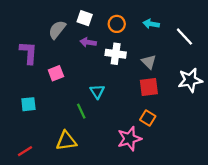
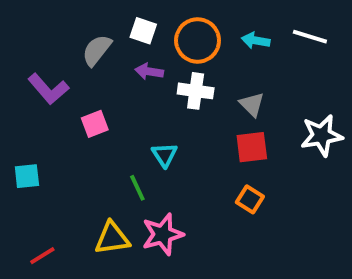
orange circle: (117, 24) -> (198, 40), size x1.5
white line: (184, 37) -> (310, 37), moved, turned -30
purple L-shape: (28, 53) -> (48, 89), turned 135
cyan square: (28, 104) -> (27, 176), moved
pink star: (129, 139) -> (163, 234), moved

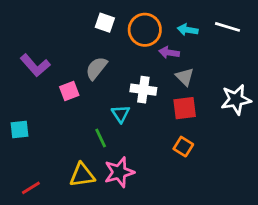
gray semicircle: (97, 50) -> (96, 68), moved
purple arrow: (149, 71) -> (169, 53), moved
white cross: (196, 91) -> (143, 90), moved

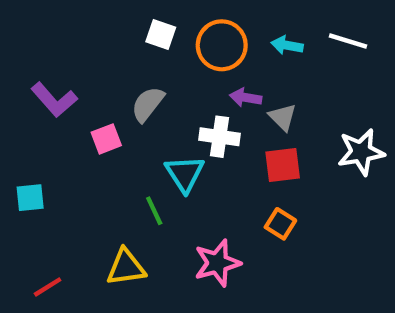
purple arrow: (169, 53) -> (246, 98), moved
cyan triangle: (121, 114) -> (185, 174), size x1.4
pink star: (119, 172) -> (217, 263), moved

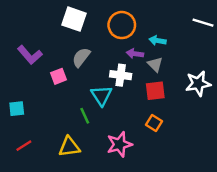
white square: (161, 34) -> (74, 19), moved, size x1.5
white line: (348, 41) -> (203, 23), moved
cyan arrow: (287, 45) -> (158, 41), moved
red line: (48, 287) -> (24, 146), moved

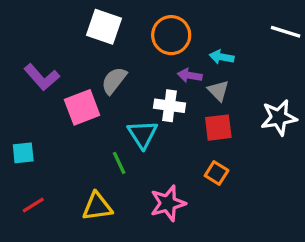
pink square: (58, 76) -> (82, 107), size x1.5

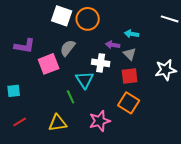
orange circle: (171, 35) -> (88, 19), moved
purple L-shape: (42, 77) -> (25, 46), turned -40
orange square: (217, 173) -> (129, 103), size x1.5

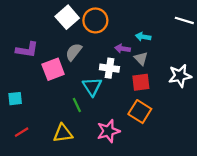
white square: (62, 16) -> (67, 17), turned 30

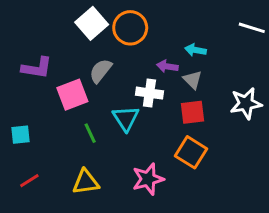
green line: (77, 105) -> (90, 133), moved

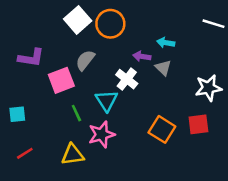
white cross: (149, 93) -> (127, 79), turned 30
red square: (192, 112) -> (198, 124), moved
pink star: (148, 179) -> (102, 134), moved

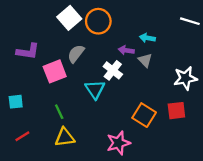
green line: (76, 113) -> (59, 112), moved
pink star: (102, 134) -> (118, 143), moved

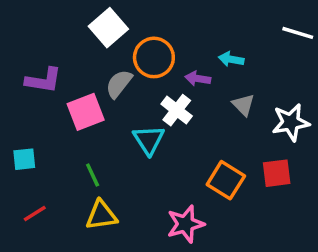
orange circle: (98, 21) -> (154, 57), moved
gray triangle: (145, 60) -> (243, 105), moved

